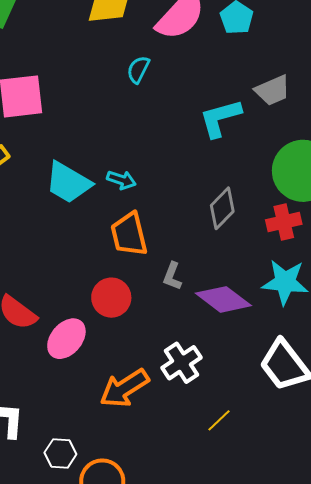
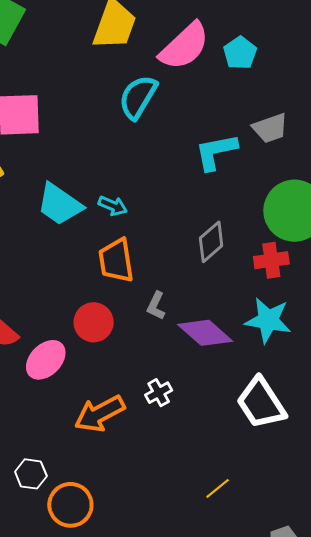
cyan semicircle: (138, 70) -> (138, 97), size x1.6
white cross: (182, 363) -> (159, 393), size x0.7
yellow line: (219, 420) -> (218, 488), moved

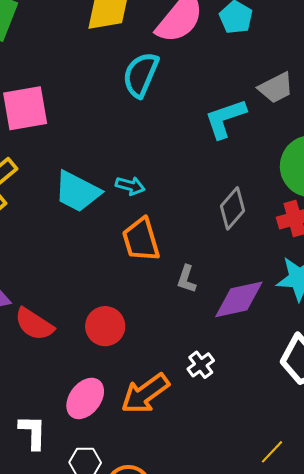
red circle: (94, 322) -> (105, 326), moved
purple diamond: (205, 333) -> (239, 299), turned -46
pink ellipse: (46, 360) -> (85, 398), moved

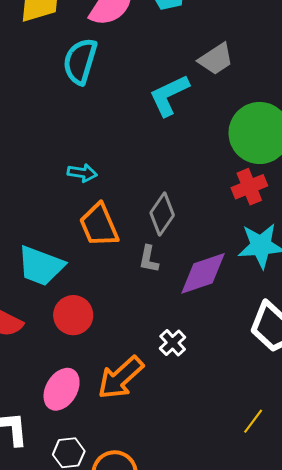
cyan trapezoid: (77, 192) -> (41, 266), moved
gray diamond: (233, 208) -> (162, 214), moved

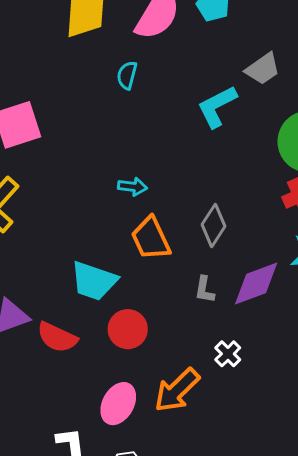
cyan semicircle: (80, 61) -> (127, 75), size x0.6
gray L-shape: (149, 259) -> (205, 290), moved

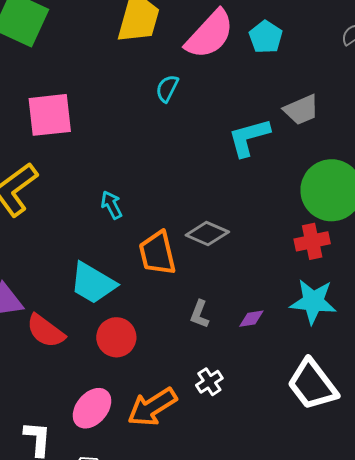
cyan arrow: (133, 187) -> (112, 205), moved, turned -136
gray diamond: (214, 225) -> (207, 233), moved, turned 69
purple diamond: (256, 284) -> (251, 319), size x0.5

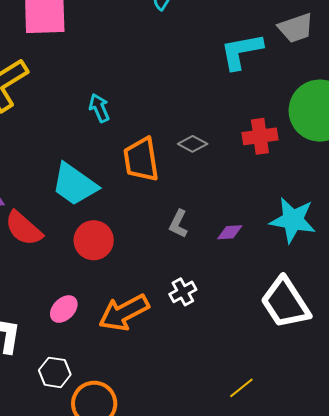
gray diamond: (207, 233) -> (193, 144), size x0.7
red cross: (312, 241) -> (260, 136), moved
pink ellipse: (92, 408) -> (64, 309), size x0.7

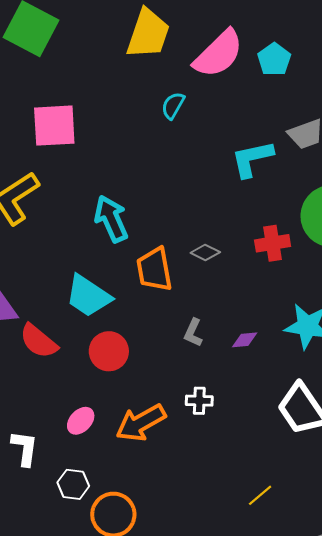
cyan arrow: (99, 108) -> (111, 219), size x1.6
white cross: (183, 292) -> (199, 401), turned 32

